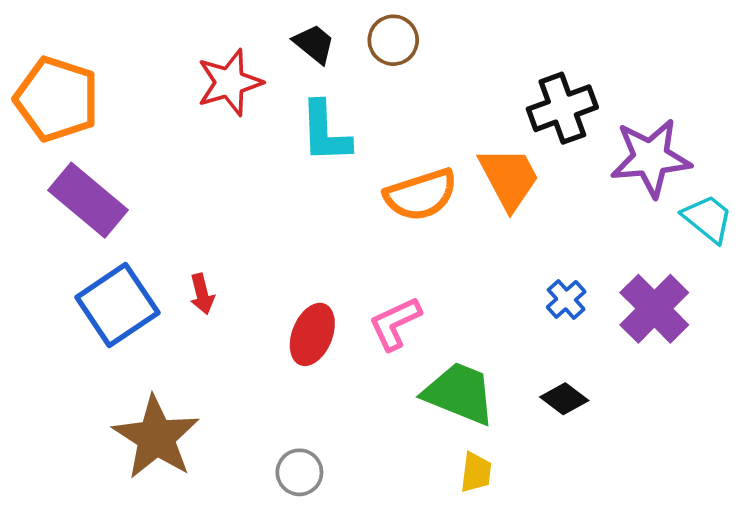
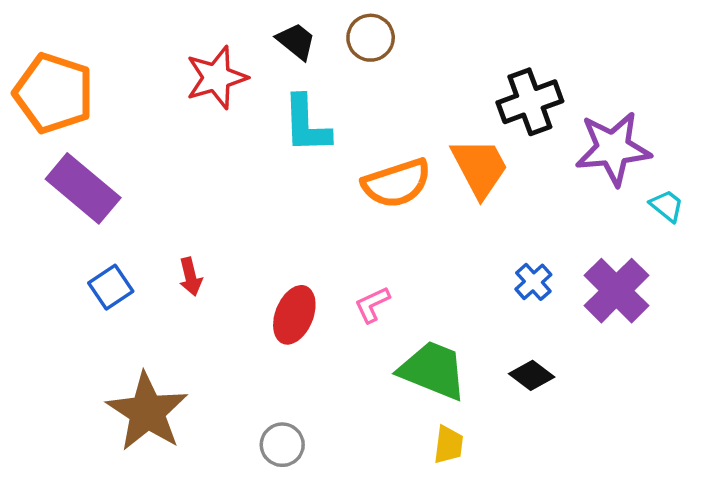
cyan trapezoid: (708, 219) -> (667, 206), size x0.7
blue square: (117, 305) -> (111, 287), size x0.6
pink L-shape: (395, 323) -> (372, 304), size x0.7

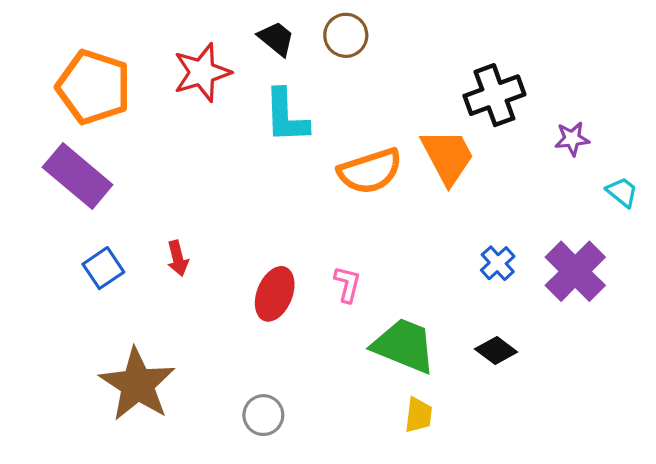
orange pentagon: (54, 93) -> (94, 87), moved
purple star: (613, 149) -> (572, 139), size x0.5
pink L-shape: (372, 304) -> (347, 284), turned 129

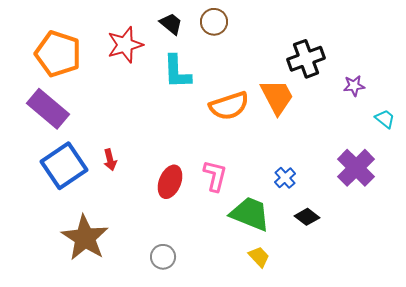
blue cross: (498, 263) -> (285, 178), moved
blue square: (103, 268) -> (64, 166), size x1.8
pink L-shape: (347, 284) -> (215, 176), size x1.4
yellow trapezoid: (418, 415) -> (259, 257), turned -50

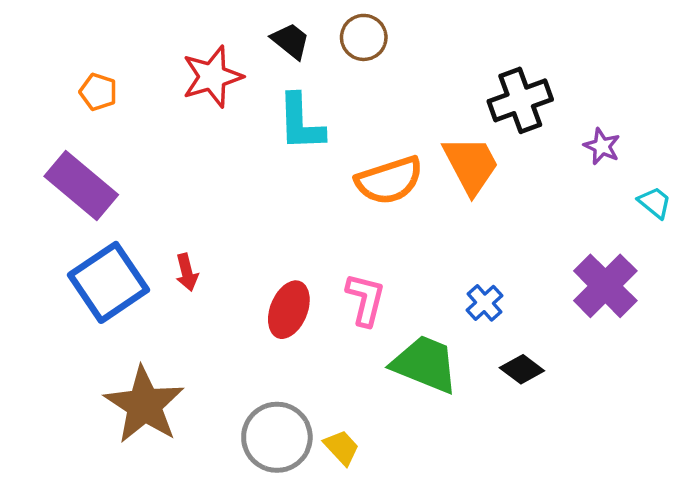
orange pentagon: (58, 54) -> (98, 92), size x0.5
purple star: (354, 86) -> (602, 146), turned 30
gray circle: (163, 257) -> (277, 437), size x1.6
yellow trapezoid: (259, 257) -> (342, 447), moved

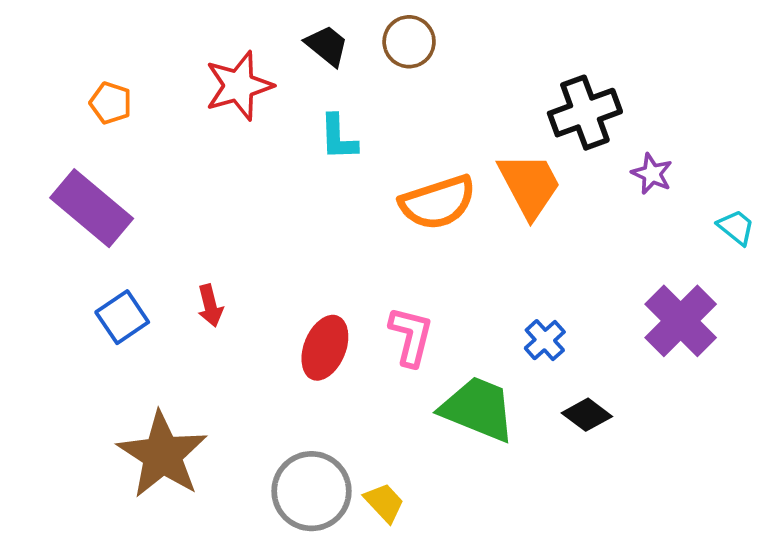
cyan L-shape: (301, 122) -> (338, 137), size x0.7
purple star: (602, 146) -> (652, 174), moved
blue square: (109, 282) -> (122, 317), size x0.6

